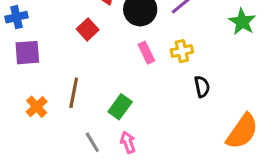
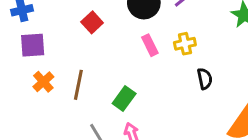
orange cross: (37, 107) -> (43, 82), moved

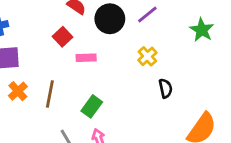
yellow cross: (185, 44) -> (147, 56), turned -30
pink rectangle: (150, 45) -> (86, 58), moved, turned -66

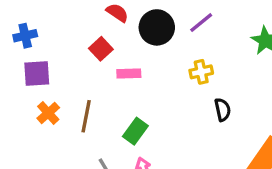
yellow cross: (147, 56) -> (201, 72), turned 30

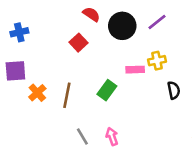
purple square: (37, 73) -> (15, 71), moved
pink rectangle: (129, 73) -> (135, 70), moved
green rectangle: (135, 131) -> (107, 90), moved

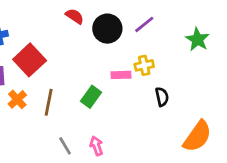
red square: (79, 43) -> (30, 60), moved, size x1.6

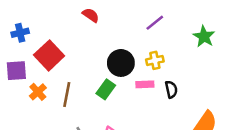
black circle: (107, 29) -> (121, 63), moved
pink rectangle: (121, 75) -> (145, 84), moved

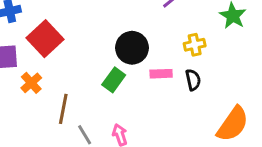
yellow cross: (155, 60) -> (195, 45), moved
brown line: (67, 94) -> (63, 109), moved

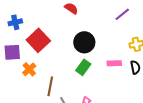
black circle: (132, 48) -> (84, 42), moved

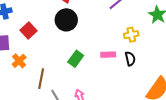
red square: (38, 40) -> (29, 30), size x0.7
black circle: (84, 42) -> (66, 20), moved

